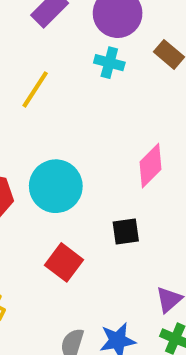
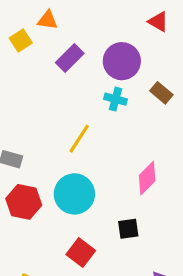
yellow line: (35, 89) -> (79, 139), moved

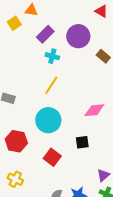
cyan cross: (116, 99) -> (52, 56), moved
pink diamond: (147, 178) -> (94, 110), turned 40
red hexagon: (24, 202) -> (16, 141), moved

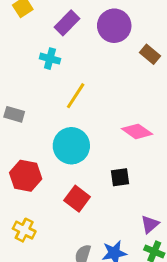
cyan cross: (52, 56) -> (50, 59), moved
pink diamond: (94, 110) -> (137, 131), turned 40

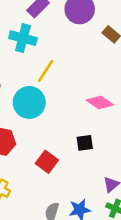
cyan cross: (50, 59) -> (23, 38), size x1.5
cyan circle: (71, 146) -> (29, 102), moved

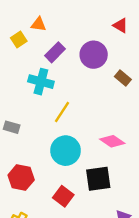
cyan circle: (29, 102) -> (66, 151), moved
black square: (85, 143) -> (98, 179), size x1.6

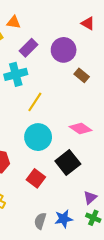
brown rectangle: (123, 78) -> (82, 75), moved
cyan cross: (41, 82) -> (16, 74), turned -30
black square: (98, 179) -> (68, 163), turned -30

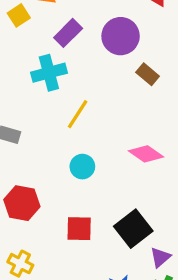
cyan circle: (38, 137) -> (82, 167), size x0.6
black square: (68, 163) -> (133, 229), moved
red square: (36, 178) -> (79, 229), turned -36

